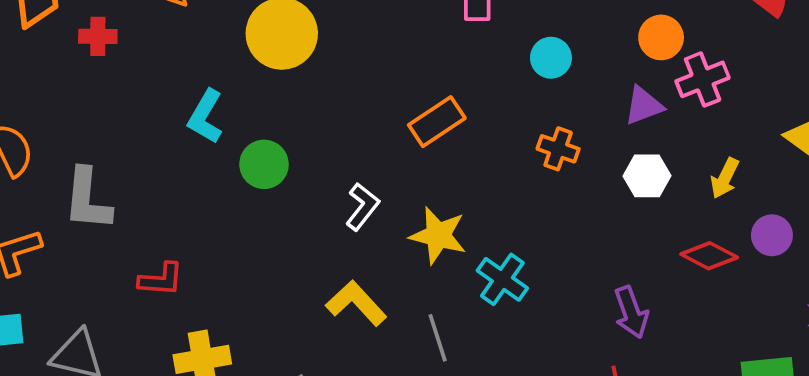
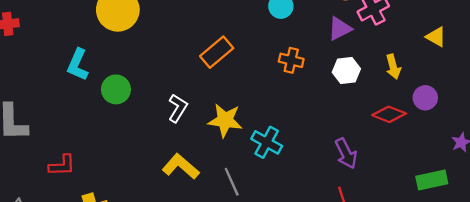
yellow arrow: (725, 178) -> (393, 67), turned -35

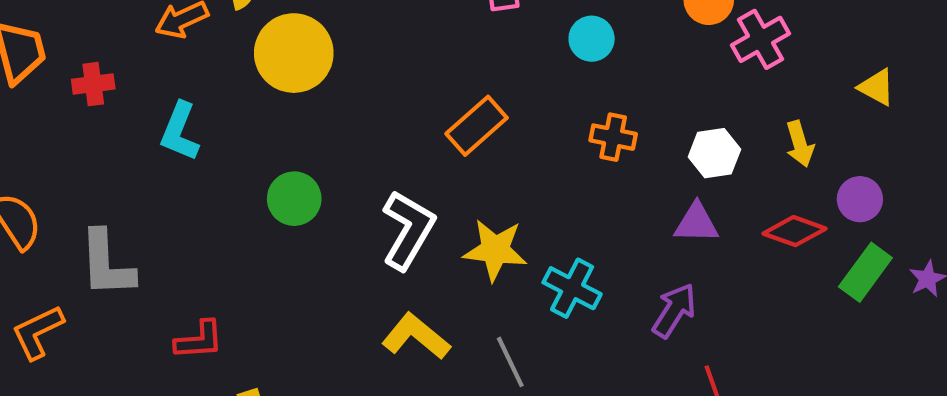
purple triangle: (340, 29) -> (696, 223), moved, turned 30
cyan L-shape: (78, 65) -> (180, 132), moved
white L-shape: (178, 108) -> (408, 230), size x1.5
purple arrow: (346, 153) -> (674, 310), moved, turned -120
green rectangle: (432, 180) -> (865, 272), moved, turned -40

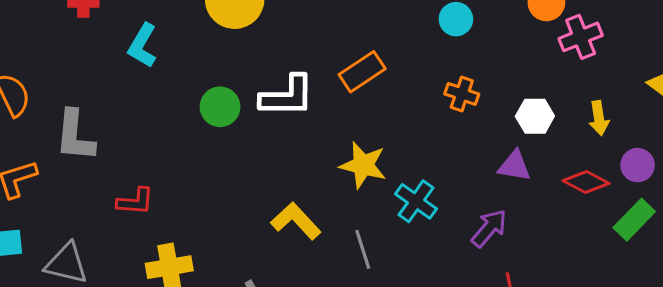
white L-shape: (408, 230) -> (287, 96), moved, turned 52

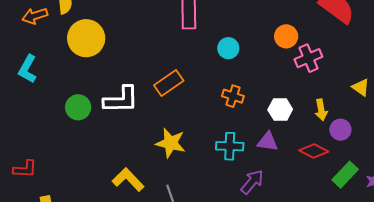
purple circle: (638, 165) -> (340, 130), moved
cyan cross: (416, 201) -> (230, 146), moved, turned -32

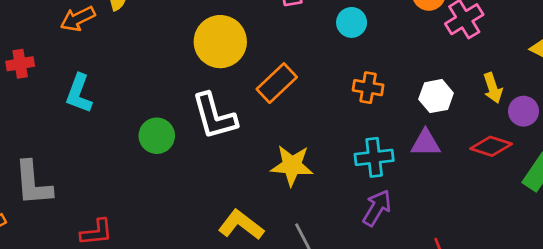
yellow circle: (86, 38) -> (220, 42), moved
white L-shape: (121, 100) -> (214, 116), turned 84
purple arrow: (252, 182) -> (377, 208), moved

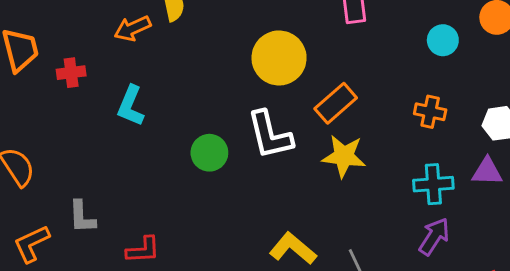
cyan circle: (352, 22) -> (443, 40), moved
yellow star: (292, 165) -> (344, 156), moved
gray L-shape: (33, 183) -> (82, 217), moved, size x0.7

